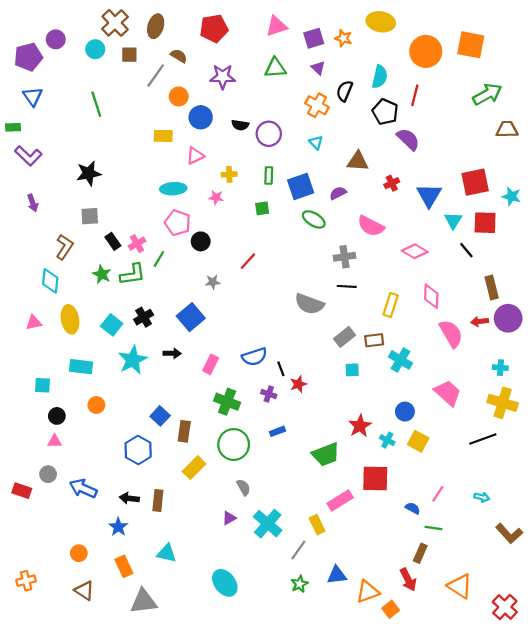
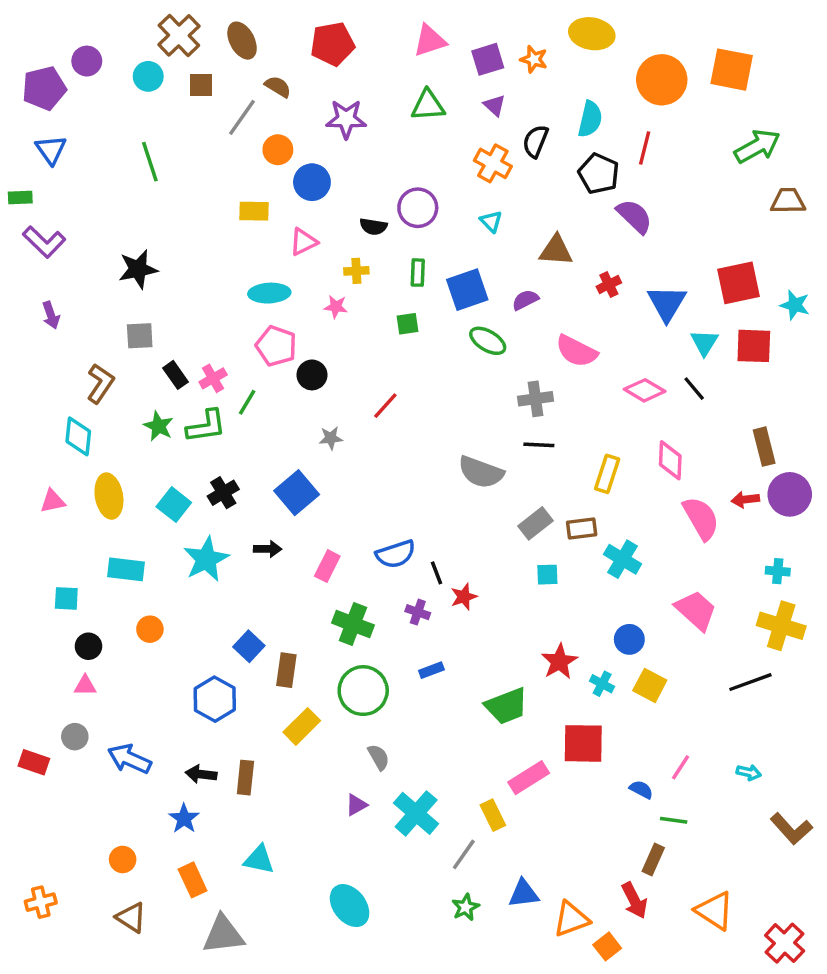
brown ellipse: (156, 26) -> (242, 41), turned -45
black semicircle: (240, 125) -> (373, 227), moved
black line: (466, 250) -> (694, 389), moved

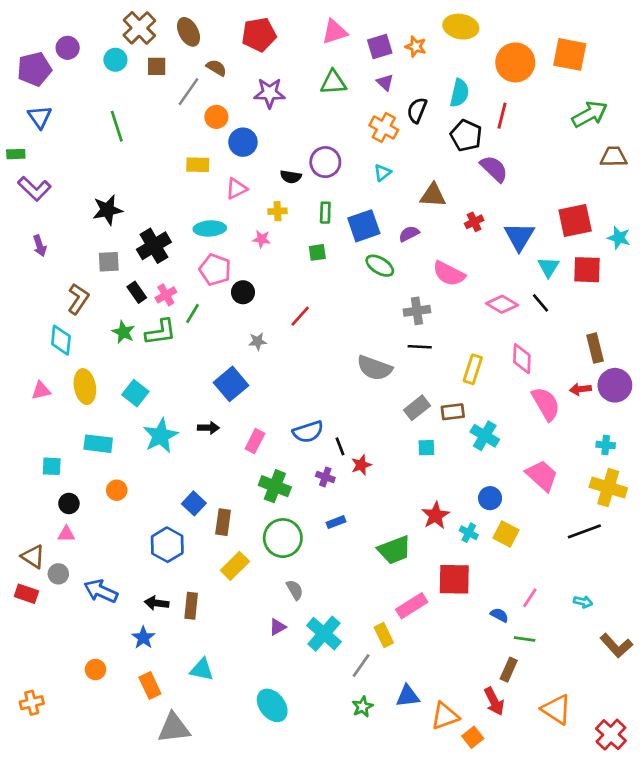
cyan triangle: (491, 221) -> (382, 173), turned 36
black cross: (223, 493) -> (154, 246), moved, size x1.4
brown triangle: (131, 917) -> (33, 557), moved

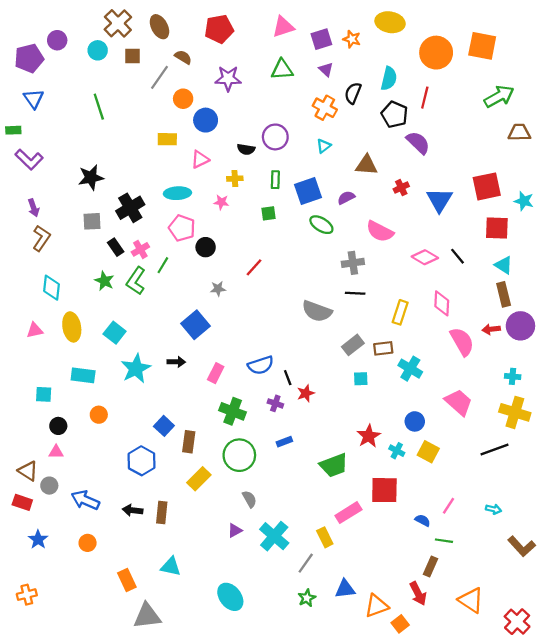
cyan triangle: (548, 267) -> (504, 265), moved, turned -30
brown L-shape: (78, 299) -> (41, 238), moved
green L-shape: (161, 332) -> (136, 281), turned 132
blue star: (143, 638) -> (38, 540), moved
orange circle: (96, 670) -> (88, 543), moved

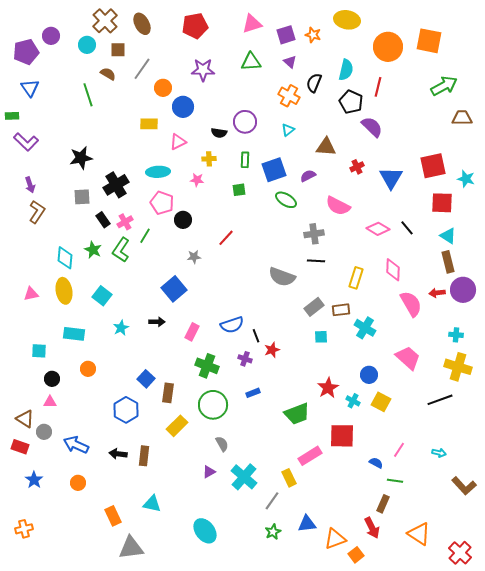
brown semicircle: (183, 57) -> (108, 74), moved
cyan diamond: (52, 288) -> (65, 258), moved
cyan star: (136, 369) -> (121, 328), size x0.6

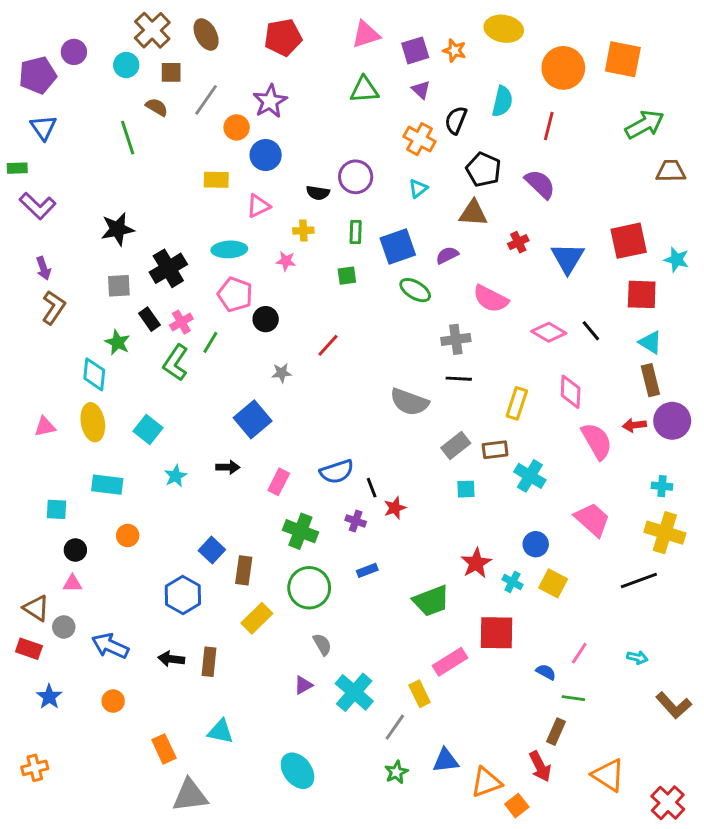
purple star: (203, 70) -> (270, 101), moved, turned -30
black pentagon: (351, 102) -> (483, 170), moved
green star: (93, 250) -> (117, 342), moved

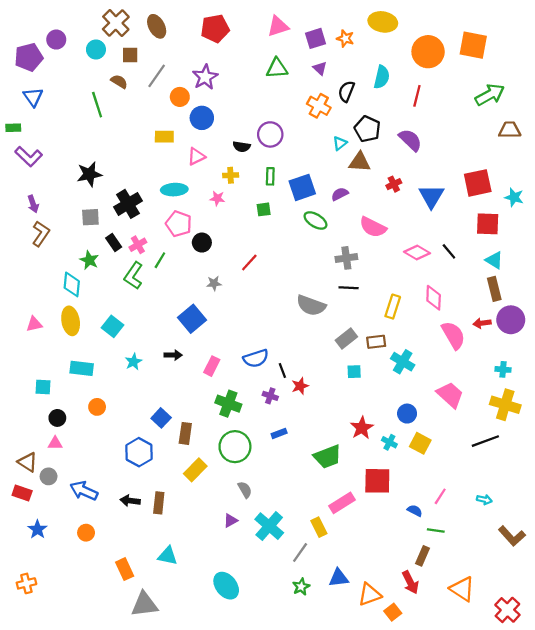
cyan triangle: (418, 188) -> (340, 143), moved

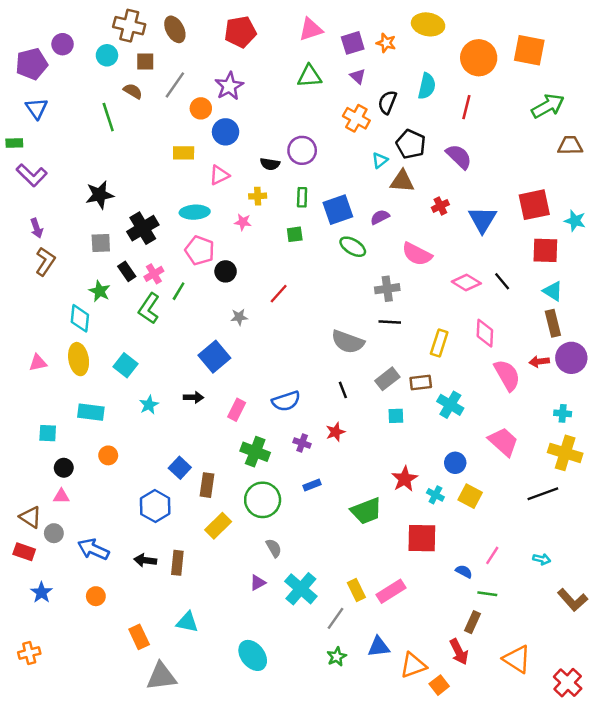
brown cross: (116, 23) -> (129, 26), turned -32
black line: (282, 371) -> (343, 390), moved
pink rectangle: (342, 503) -> (391, 591), moved

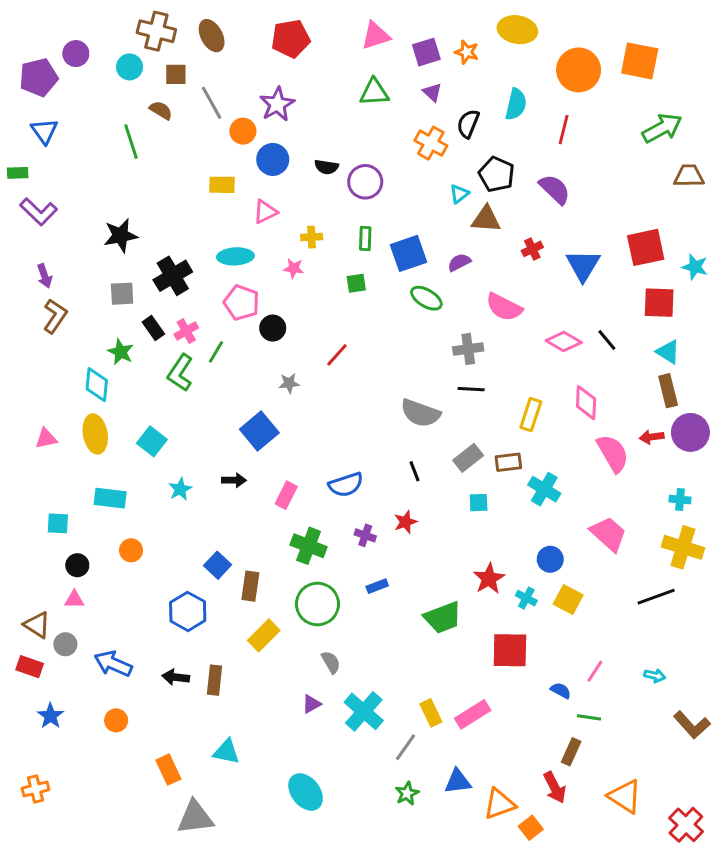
gray line: (175, 85) -> (212, 103), turned -64
black semicircle: (270, 164) -> (326, 167), moved

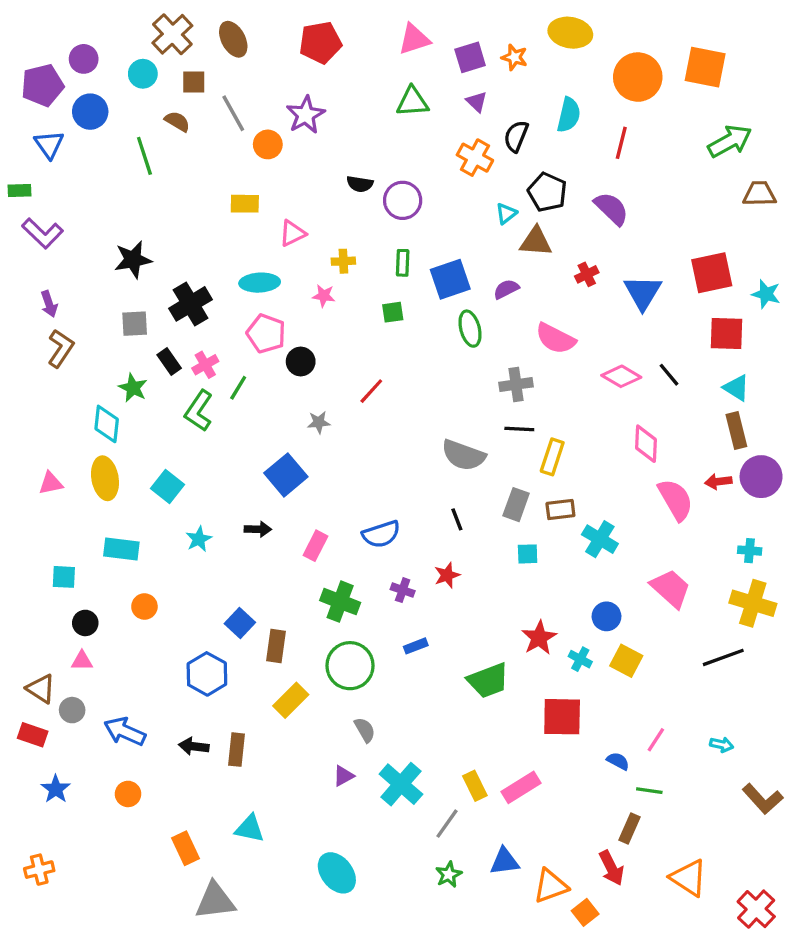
brown cross: (156, 31) -> (172, 34), turned 33
blue circle: (273, 159) -> (90, 112), moved
green ellipse: (426, 298) -> (470, 329), turned 44
yellow rectangle: (531, 415) -> (552, 457), moved
gray rectangle: (468, 458) -> (516, 505), turned -32

